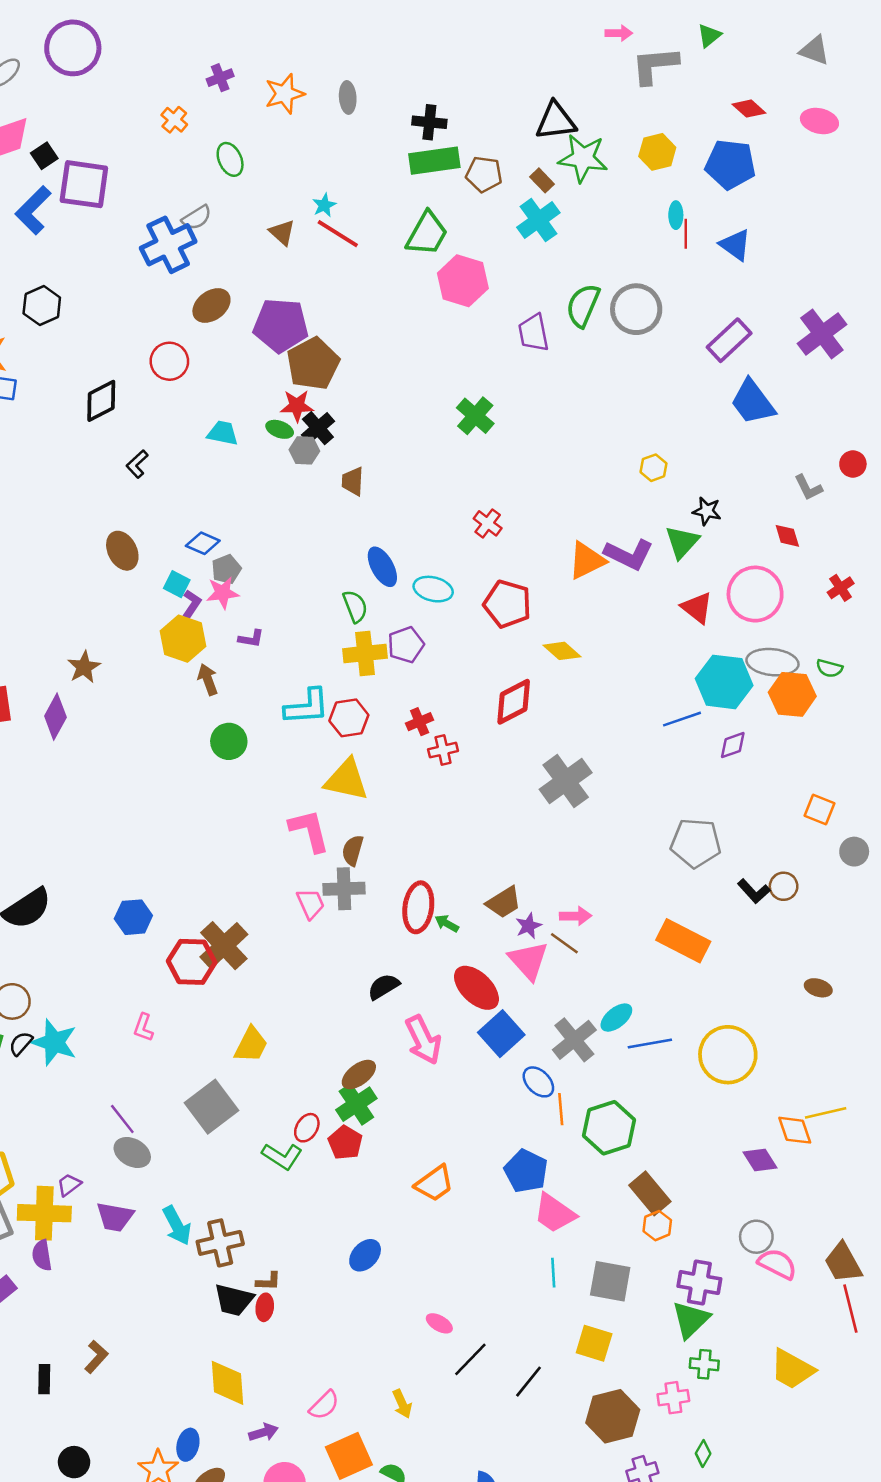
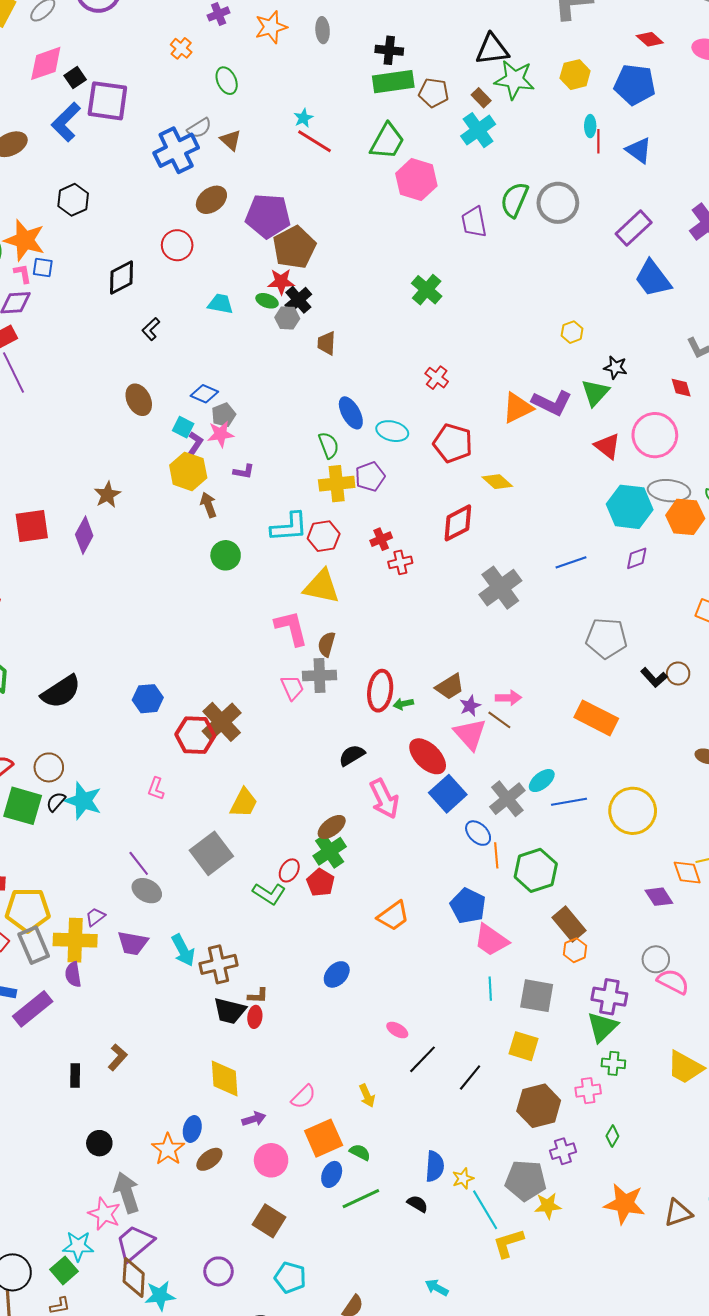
brown triangle: (282, 232) -> (231, 140), moved
blue line: (682, 719) -> (571, 562), moved
green arrow: (447, 923) -> (403, 704), turned -42

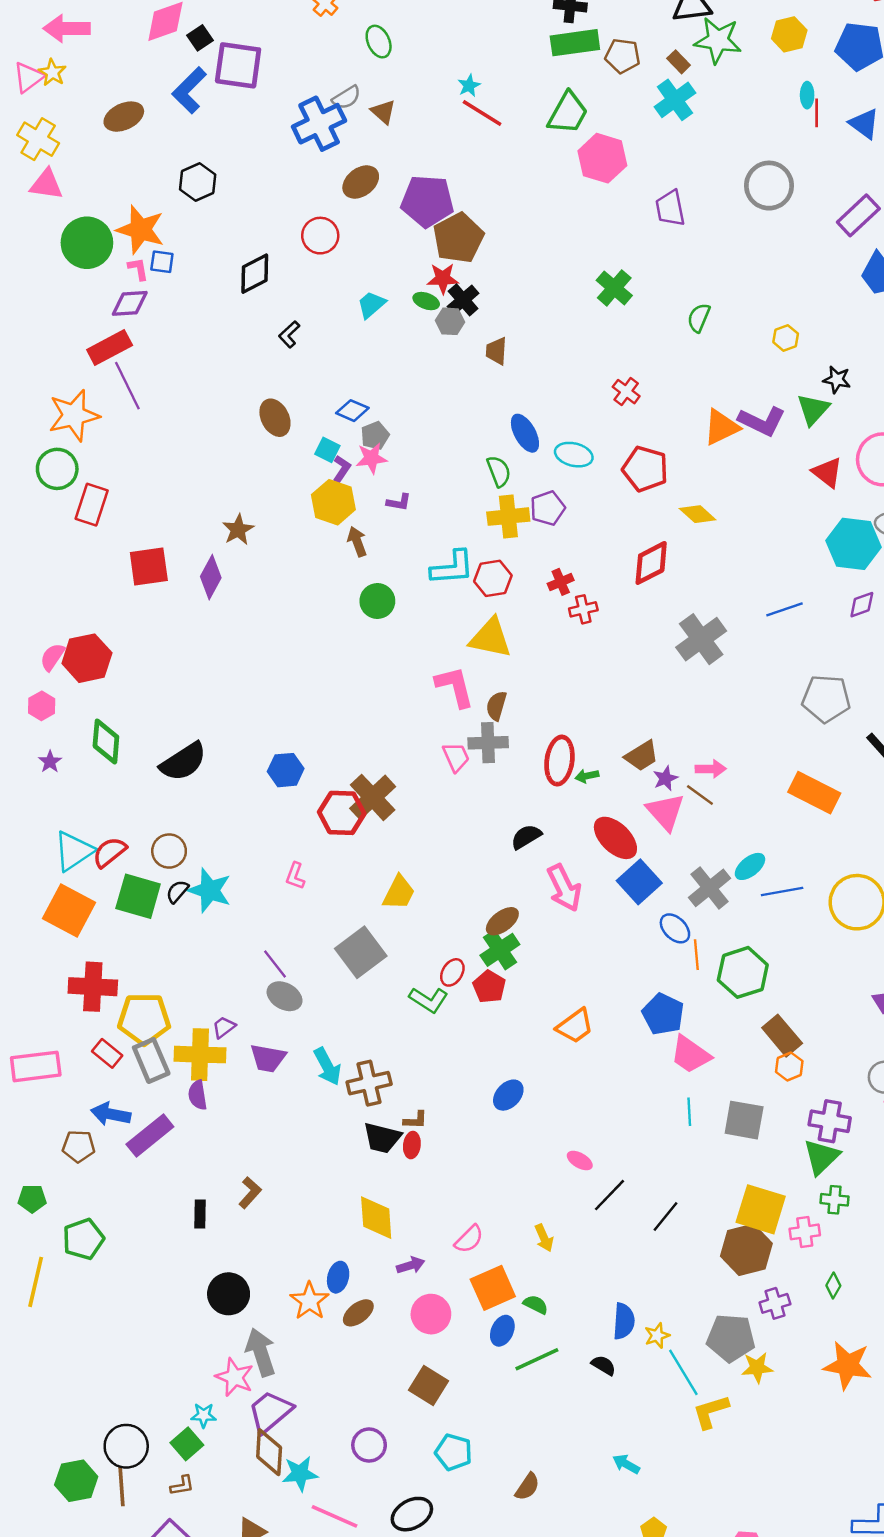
green semicircle: (514, 200) -> (699, 318), moved, size x0.7
cyan trapezoid: (221, 304) -> (371, 305), turned -52
yellow square: (524, 1046) -> (761, 1209), moved, size x1.4
black circle: (99, 1143) -> (229, 1294), size x1.4
cyan star: (78, 1246) -> (204, 1415), size x0.7

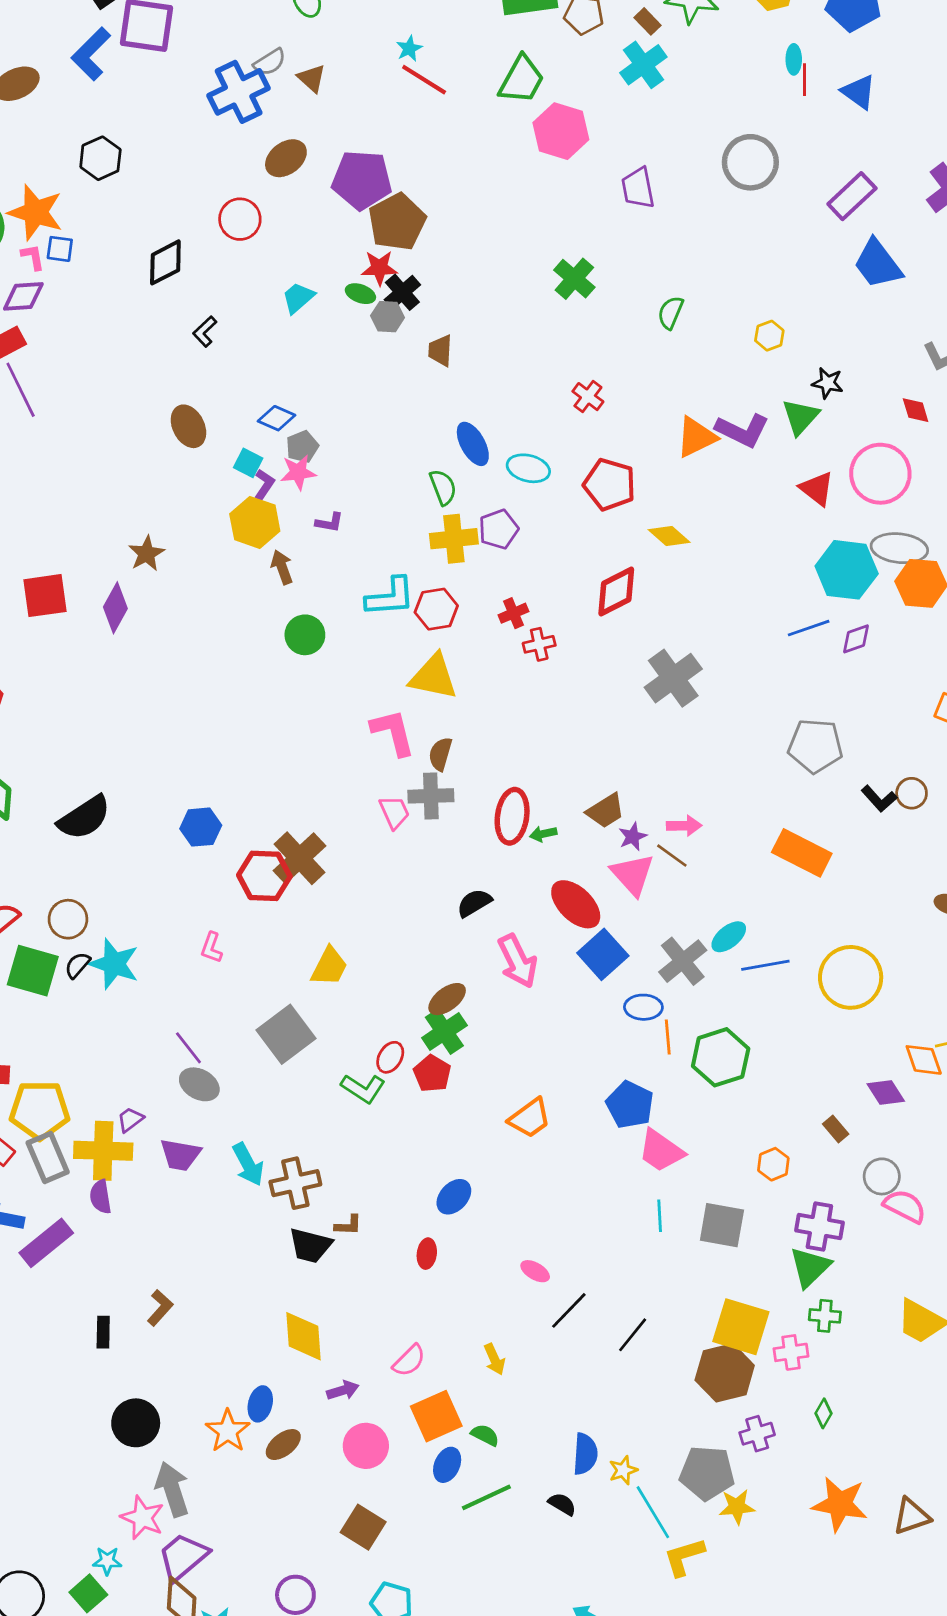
blue line: (784, 609) -> (809, 628), moved
blue ellipse: (675, 928) -> (643, 1007), turned -44
brown rectangle: (782, 1036) -> (836, 1129), moved, size x0.6
red ellipse: (412, 1145) -> (427, 1254), moved

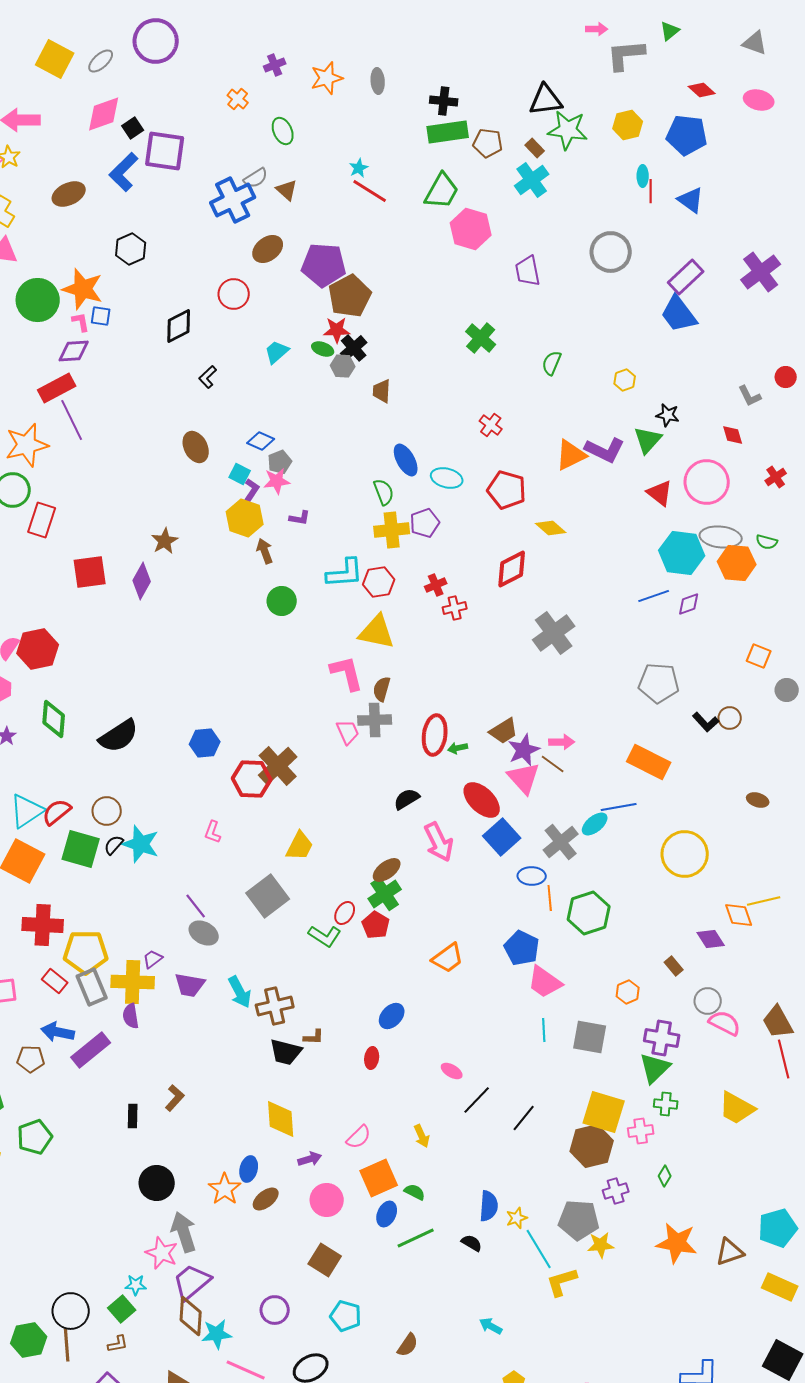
blue trapezoid: (878, 264) -> (679, 314), moved
purple star: (633, 837) -> (524, 750), size x1.5
blue line: (765, 965) -> (619, 807), moved

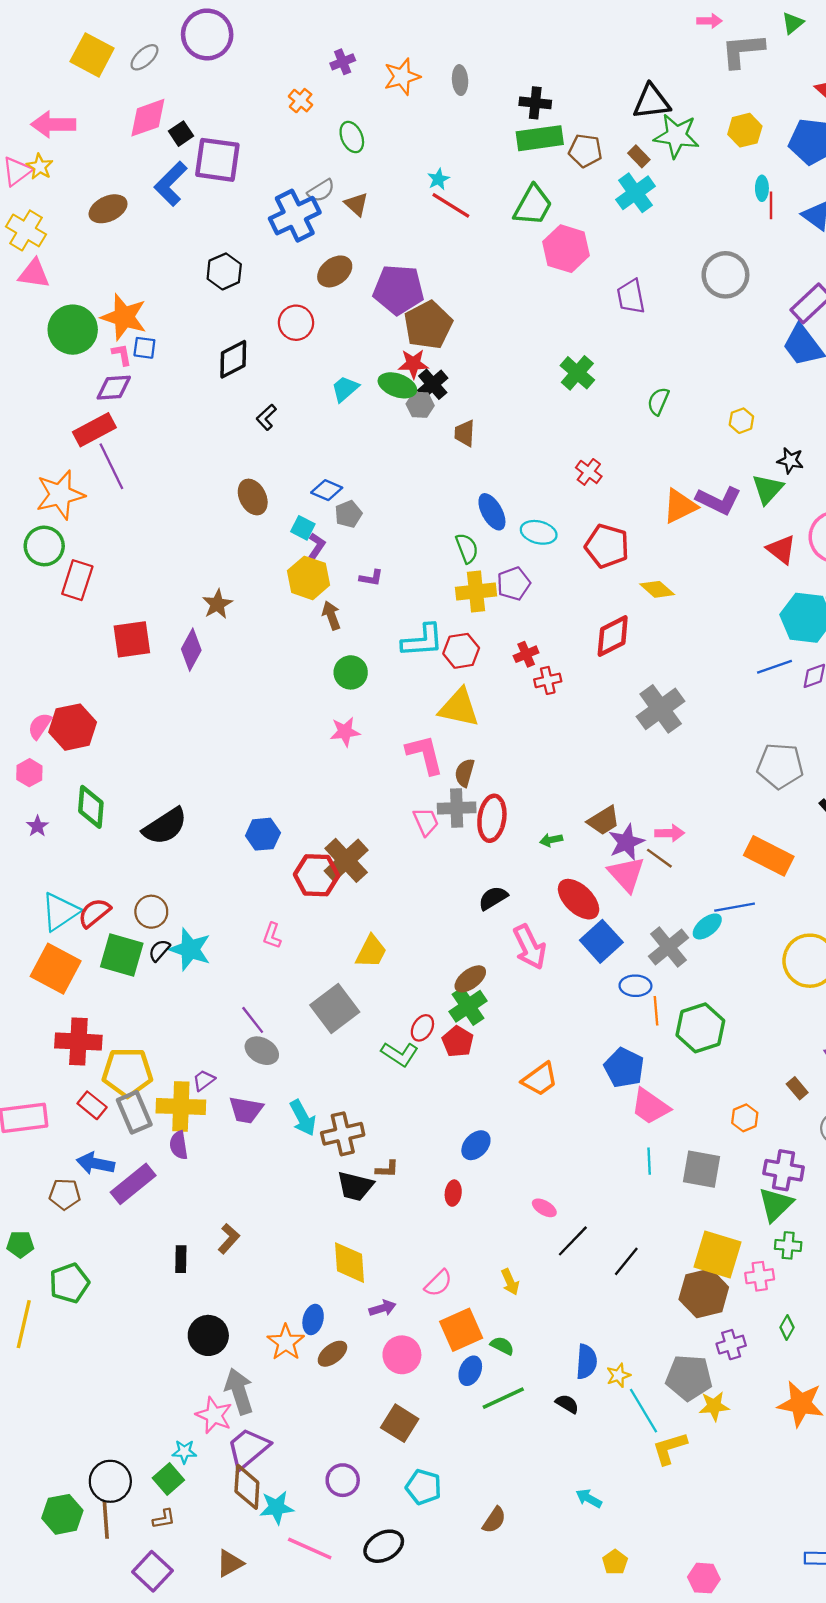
black hexagon: (131, 249) -> (224, 271), moved
green ellipse: (323, 349) -> (397, 385), size x1.5
pink star: (277, 481) -> (345, 732), moved
red ellipse: (435, 735) -> (492, 818), moved

